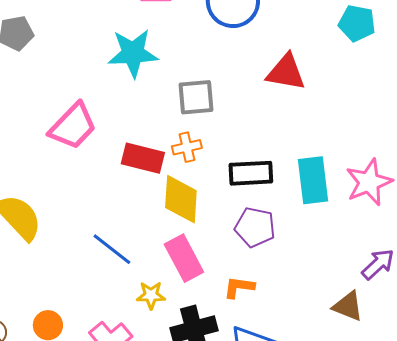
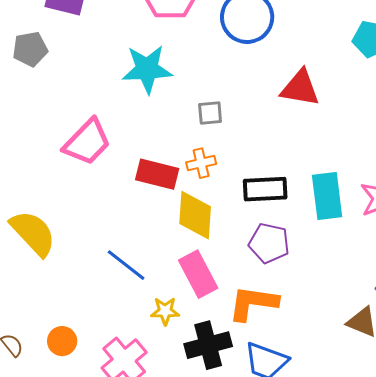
gray square: (196, 97) -> (210, 113), size x0.7
orange L-shape: (239, 287) -> (253, 303), size x1.6

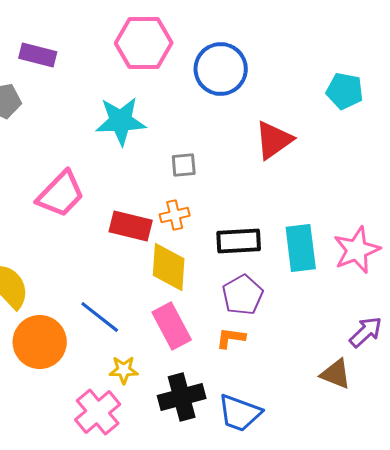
red triangle: (300, 88) -> (274, 140), turned -45
purple pentagon: (269, 243) -> (243, 295), turned 30
orange L-shape: (253, 303) -> (231, 338), moved, size x0.6
yellow star: (165, 311) -> (124, 370), moved
orange circle: (62, 341) -> (40, 342), moved, size x1.8

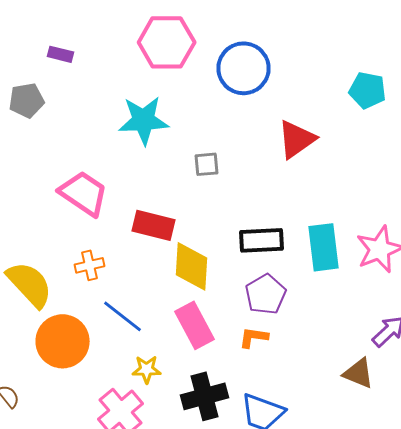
purple rectangle: (38, 55) -> (60, 54), size x0.7
pink trapezoid: (61, 194) -> (84, 193), turned -100
orange cross: (175, 215) -> (90, 265), moved

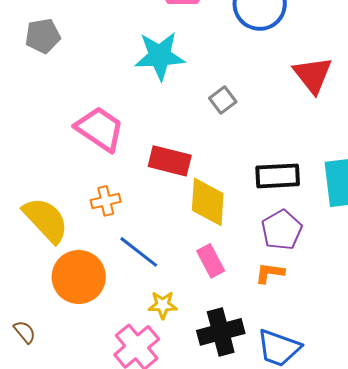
red triangle: (296, 139) -> (313, 75), turned -33
gray square: (206, 164) -> (223, 100), turned -32
pink rectangle: (194, 325) -> (211, 261), size x0.7

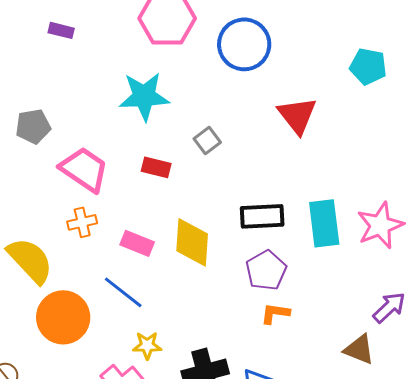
gray pentagon: (43, 36) -> (33, 126), moved
red rectangle: (170, 161) -> (156, 167), moved, size x0.7
orange cross: (106, 201) -> (82, 222), moved
pink rectangle: (211, 261) -> (137, 243), moved, turned -40
orange L-shape: (270, 273) -> (275, 313), moved

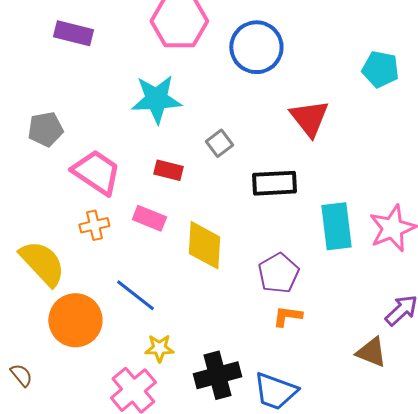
purple rectangle: (61, 30) -> (73, 33), size x1.5
black rectangle: (262, 216) -> (274, 183), moved
pink rectangle: (137, 243) -> (149, 218), moved

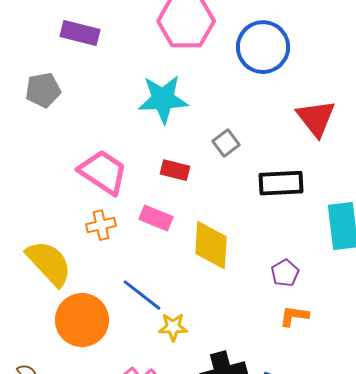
gray pentagon: (45, 129) -> (43, 90), moved
purple pentagon: (278, 273) -> (285, 273), size x0.7
yellow star: (159, 348) -> (173, 327), moved

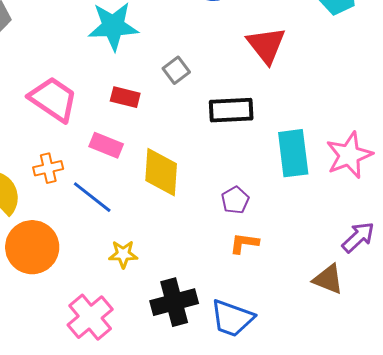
orange cross: (101, 225) -> (48, 168), moved
blue line: (142, 295) -> (92, 197), moved

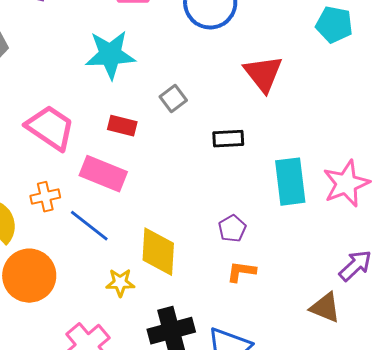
black rectangle: (231, 110) -> (228, 139), size x0.7
pink rectangle: (106, 145) -> (103, 174), size x1.4
yellow diamond: (161, 172) -> (158, 252), moved

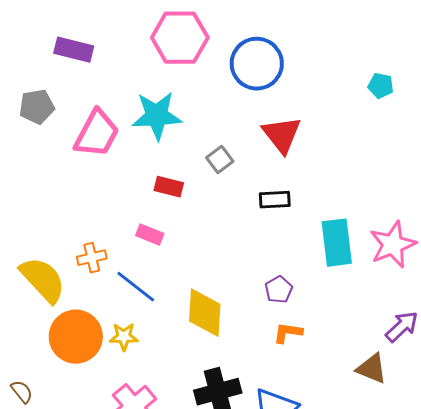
cyan pentagon: (334, 25) -> (381, 86), size x0.7
red triangle: (263, 74) -> (282, 135), moved
pink trapezoid: (50, 128) -> (97, 134), moved, turned 84
pink rectangle: (103, 174) -> (150, 235), size x0.6
yellow star: (120, 283) -> (124, 337), moved

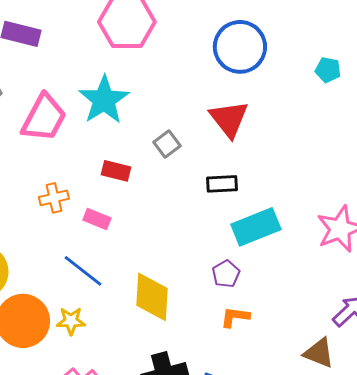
blue circle: (257, 64) -> (240, 47), moved
cyan star: (157, 116) -> (104, 100), turned -30
cyan rectangle: (337, 243) -> (256, 227), moved, turned 75
orange cross: (92, 258) -> (54, 198), moved

